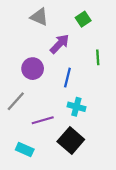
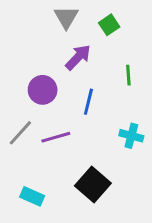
gray triangle: (39, 17) -> (66, 17), moved, turned 36
cyan cross: (76, 107) -> (131, 136), moved
purple line: (43, 120) -> (56, 137), moved

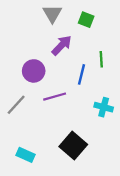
green square: (109, 25) -> (86, 20), turned -35
blue line: (88, 102) -> (81, 74), moved
purple line: (56, 137) -> (55, 97), moved

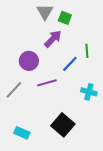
green square: (86, 20) -> (65, 18), moved
blue line: (81, 74) -> (70, 64), turned 30

